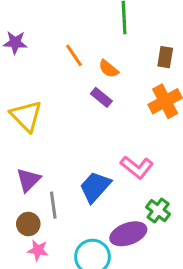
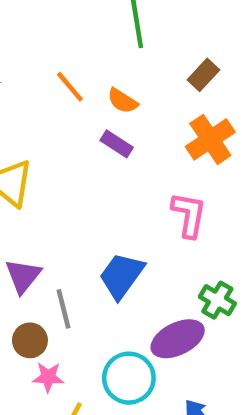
brown rectangle: (165, 57) -> (203, 75), turned 40
pink L-shape: (137, 167) -> (189, 215), moved, turned -112

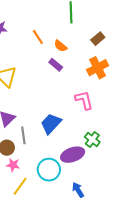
pink L-shape: (189, 215) -> (84, 100), turned -30

